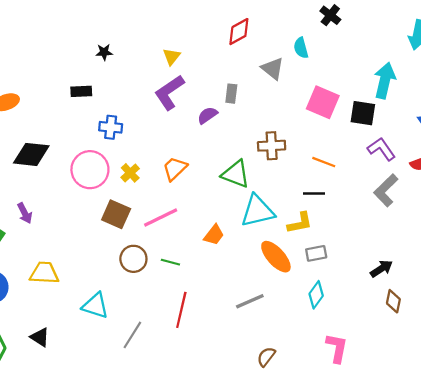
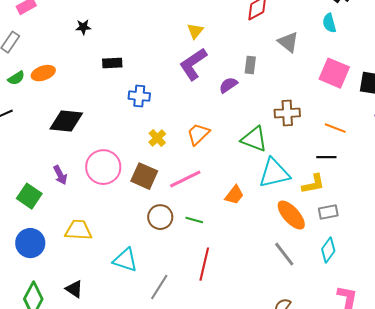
cyan semicircle: (301, 48) -> (329, 23), moved
black star: (104, 52) -> (83, 27), moved
pink circle: (90, 170) -> (103, 167), moved
gray line: (250, 301) -> (284, 254), moved, turned 76

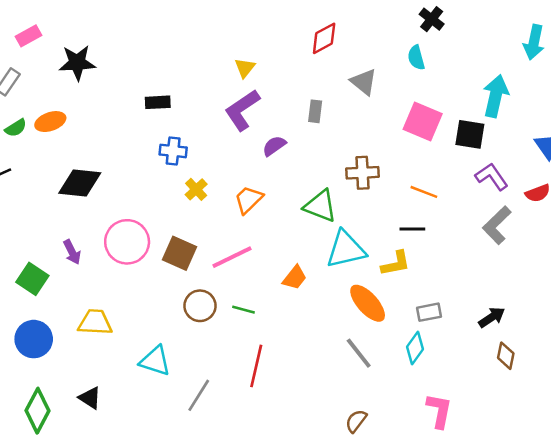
black star: (83, 27) -> (77, 63), moved, size x1.8
black rectangle: (112, 63) -> (158, 102), moved
purple semicircle: (228, 85) -> (274, 146), moved
yellow cross: (157, 138) -> (196, 189), moved
gray rectangle: (328, 212) -> (429, 312), moved

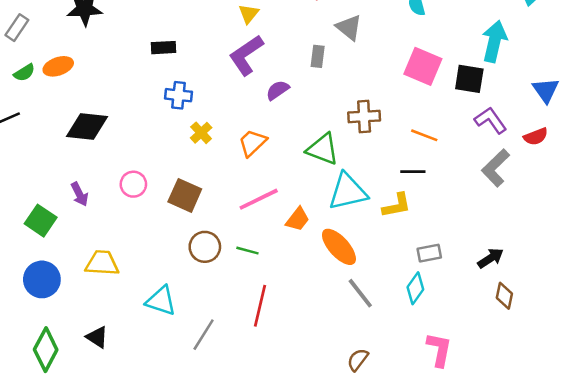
gray triangle: (364, 82) -> (349, 28), moved
pink circle: (127, 242) -> (133, 184), size x0.6
pink line: (232, 257) -> (259, 199), moved
orange ellipse: (368, 303) -> (339, 247), moved

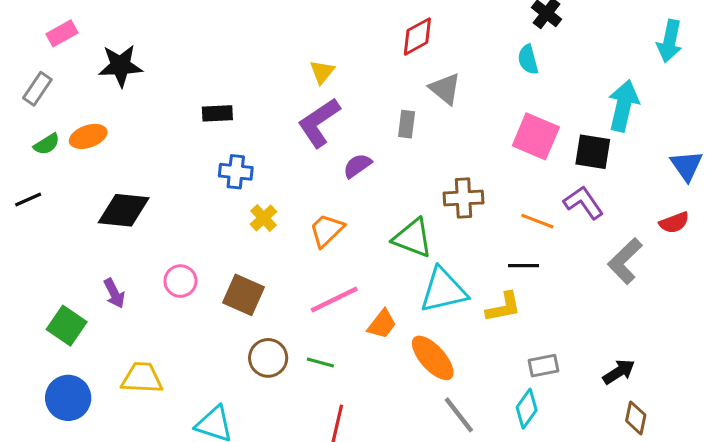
purple L-shape: (491, 120) -> (583, 203), moved

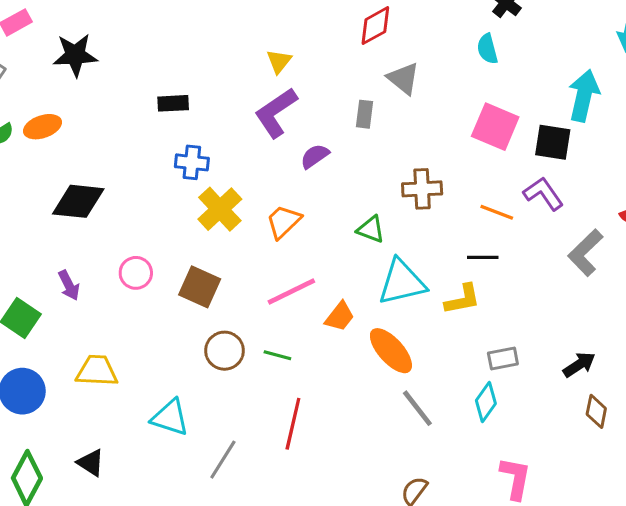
yellow cross: (264, 218) -> (220, 209), size x1.6
green triangle: (413, 238) -> (371, 229), size x0.7

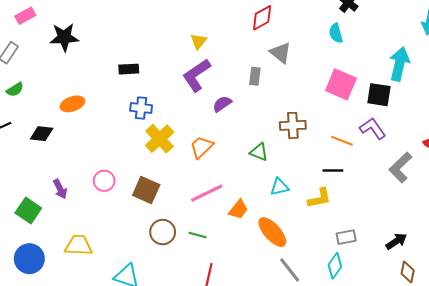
orange ellipse: (42, 127) -> (72, 104), moved
black diamond: (78, 201) -> (42, 134), moved, size x0.7
cyan triangle: (402, 282) -> (279, 187), size x0.6

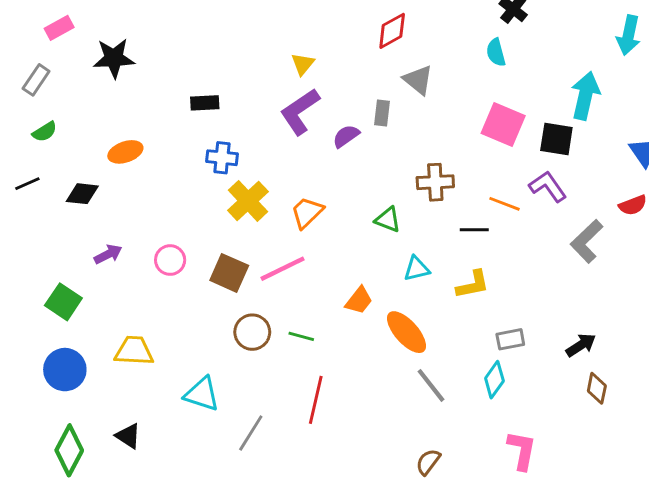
purple semicircle: (222, 104) -> (346, 136), moved
black line: (333, 171) -> (474, 230), moved
purple arrow: (60, 189) -> (108, 254), moved, turned -90
pink line: (207, 193) -> (283, 269), moved

